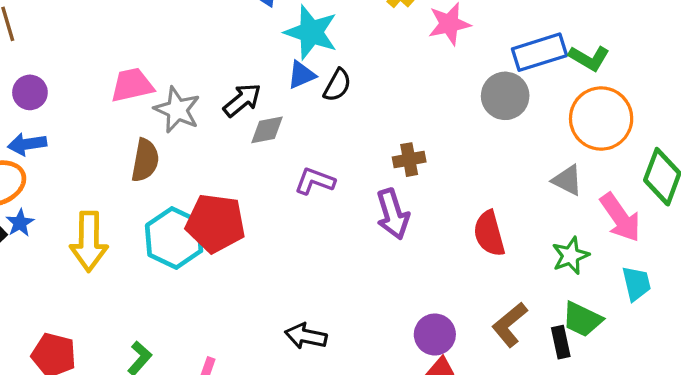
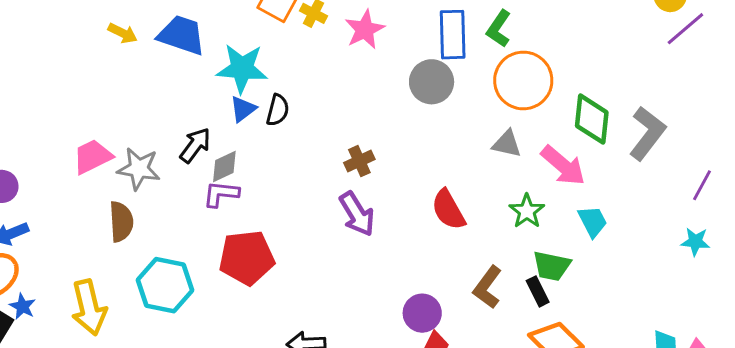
blue rectangle: (539, 52) -> (453, 35), turned -60
green L-shape: (589, 58) -> (499, 29), turned 108
purple L-shape: (315, 181) -> (221, 194), moved
red pentagon: (215, 223) -> (247, 258), moved

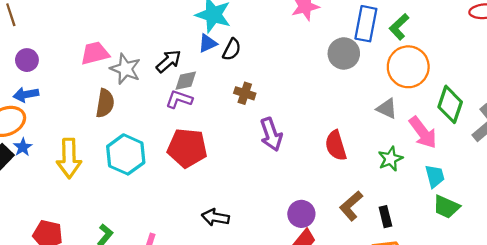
brown cross: (359, 161) -> (245, 93), moved, turned 30
green trapezoid: (552, 266) -> (446, 207), moved

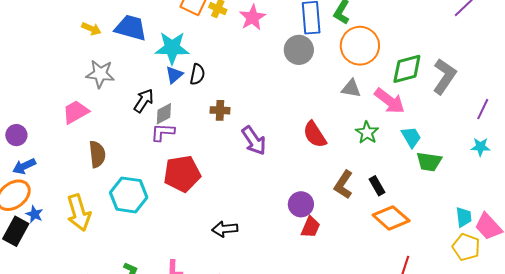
gray star: (125, 69) -> (100, 74), moved
green diamond: (450, 104) -> (407, 69), turned 72

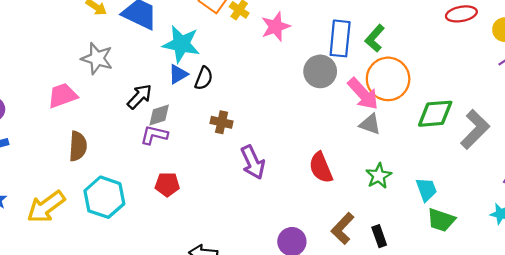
pink arrow: (389, 101) -> (363, 94), moved
red pentagon: (182, 174) -> (167, 184), size x0.6
yellow arrow: (79, 213) -> (46, 207), turned 60

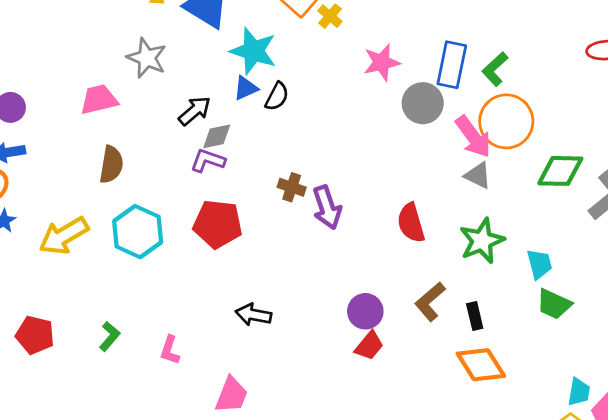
pink star: (276, 27) -> (382, 62), moved
brown cross: (222, 122) -> (292, 187), moved
green star: (379, 176) -> (482, 241), size x1.4
red pentagon: (167, 184) -> (218, 224), size x1.6

